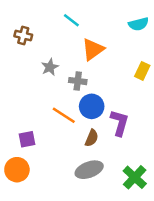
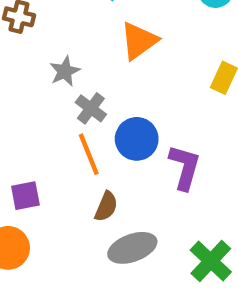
gray cross: (78, 81) -> (91, 108), moved, turned 30
orange line: (64, 115) -> (89, 154), turned 35
brown semicircle: (92, 138) -> (106, 206), moved

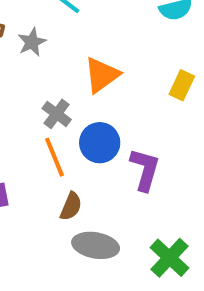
orange triangle: (139, 41) -> (102, 75), moved
gray star: (65, 71) -> (32, 42), moved
gray ellipse: (132, 248) -> (96, 245), turned 30

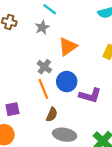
gray star: (32, 42) -> (42, 27), moved
purple L-shape: (145, 169) -> (90, 95), turned 90

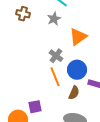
purple square: (12, 109) -> (35, 107), moved
brown semicircle: (52, 114) -> (74, 93), moved

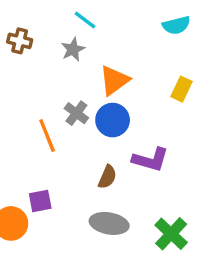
blue circle: (77, 70) -> (113, 120), moved
orange line: (55, 77) -> (47, 136), moved

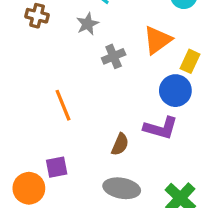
orange triangle: (114, 80) -> (157, 40), moved
gray cross: (76, 113) -> (114, 56), moved, turned 30
blue circle: (113, 120) -> (175, 91), moved

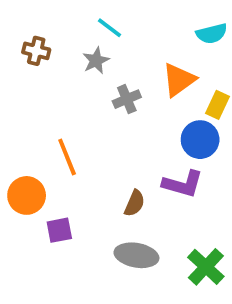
orange circle: (29, 188) -> (27, 195), moved

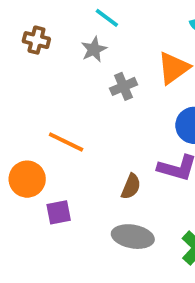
orange line: (67, 157) -> (66, 142), turned -42

